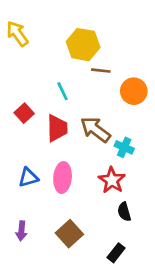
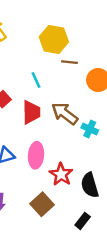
red star: (112, 180) -> (61, 174), moved
black semicircle: (124, 212) -> (90, 185), size x1.5

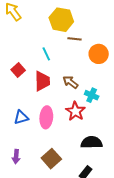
brown arrow: (65, 113) -> (70, 82), size x0.7
red star: (61, 174) -> (75, 111), moved
black semicircle: (90, 185) -> (92, 142), turned 105

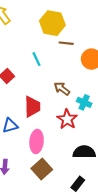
red trapezoid: (42, 81) -> (32, 107), moved
pink ellipse: (46, 117) -> (37, 141), moved

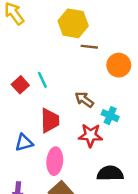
cyan line: (37, 59) -> (42, 80), moved
red star: (67, 119) -> (90, 135), turned -30

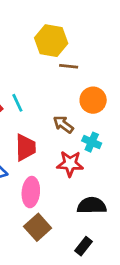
orange circle: (119, 65) -> (93, 100), moved

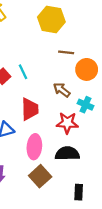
brown line: (69, 66) -> (66, 52), moved
black semicircle: (92, 206) -> (67, 153), moved
black rectangle: (84, 246) -> (79, 192), turned -35

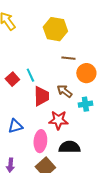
cyan cross: (85, 105) -> (85, 104), turned -32
red trapezoid: (30, 109) -> (41, 96), moved
red star: (67, 123) -> (58, 120), moved

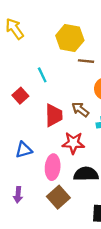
brown line: (68, 58) -> (86, 61), moved
cyan line: (30, 75) -> (42, 75), moved

